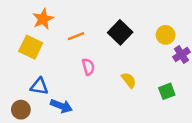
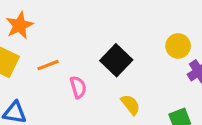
black square: (120, 32) -> (116, 60), moved
orange line: (76, 36) -> (48, 65), moved

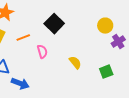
black square: (116, 60) -> (54, 24), moved

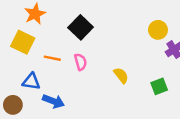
black square: (54, 24) -> (81, 27), moved
orange line: (23, 38) -> (52, 58), moved, turned 32

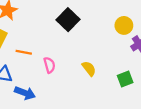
black square: (81, 27) -> (68, 20), moved
pink semicircle: (81, 62) -> (49, 65), moved

